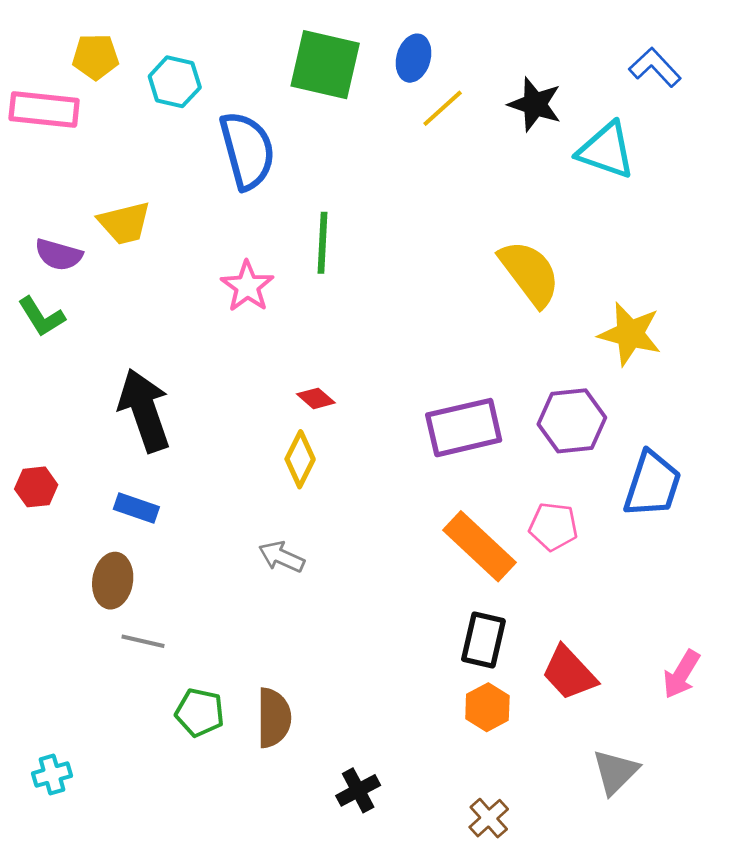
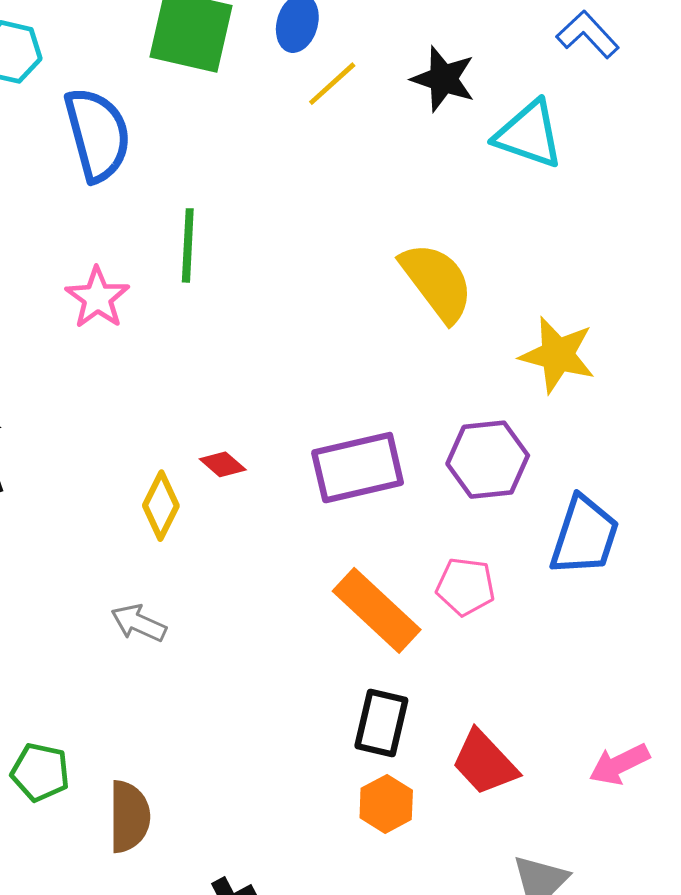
red diamond: (316, 398) -> (223, 464), moved
pink arrow: (681, 674) -> (619, 764), turned 33
green pentagon: (200, 713) -> (40, 772), moved

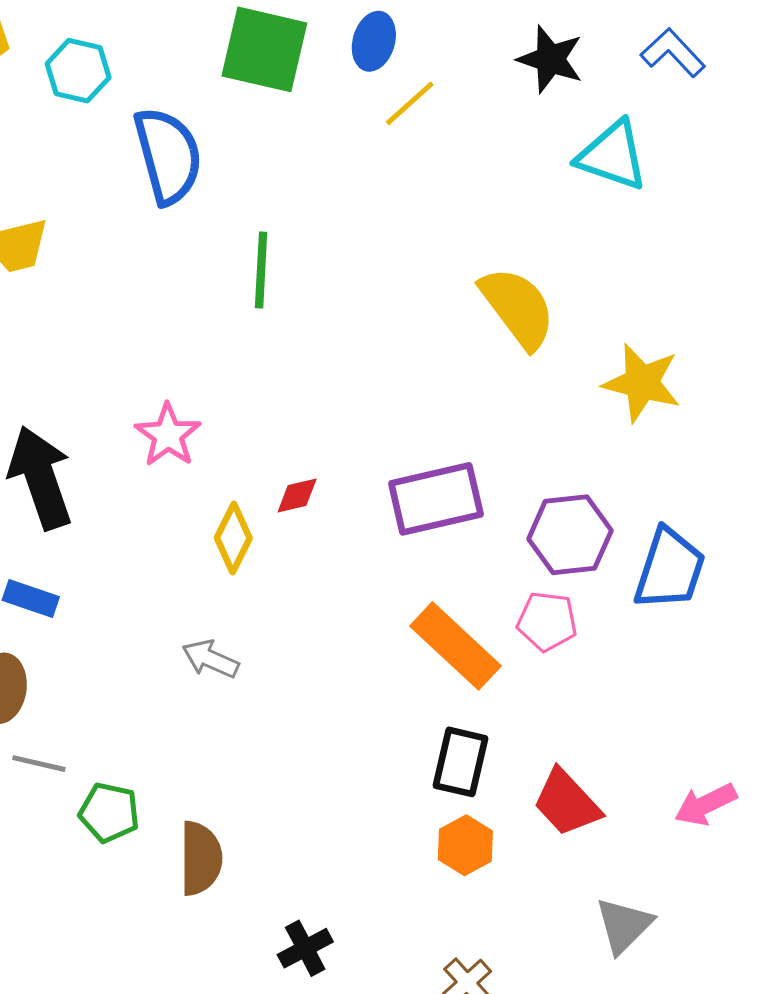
black star: (443, 79) -> (550, 59), moved
pink star: (97, 298) -> (168, 435), moved
purple hexagon: (488, 460) -> (570, 535), moved
red diamond: (223, 464) -> (297, 496), turned -54

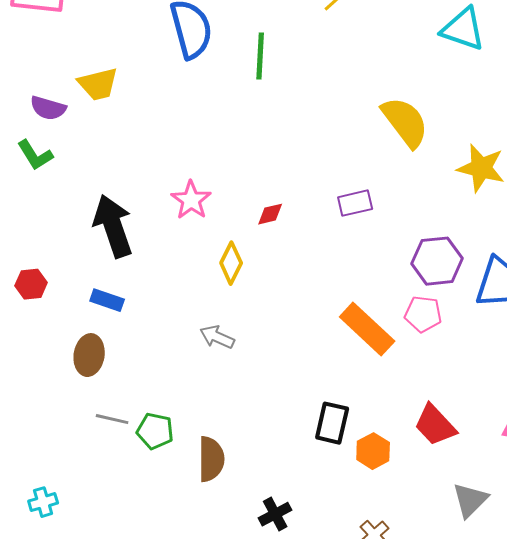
green line: (261, 270) -> (260, 56), moved
red diamond: (297, 496) -> (270, 214), moved
purple rectangle: (436, 499) -> (355, 203), moved, size x0.6
black rectangle: (460, 762) -> (332, 423), moved
gray line: (39, 764) -> (112, 419), moved

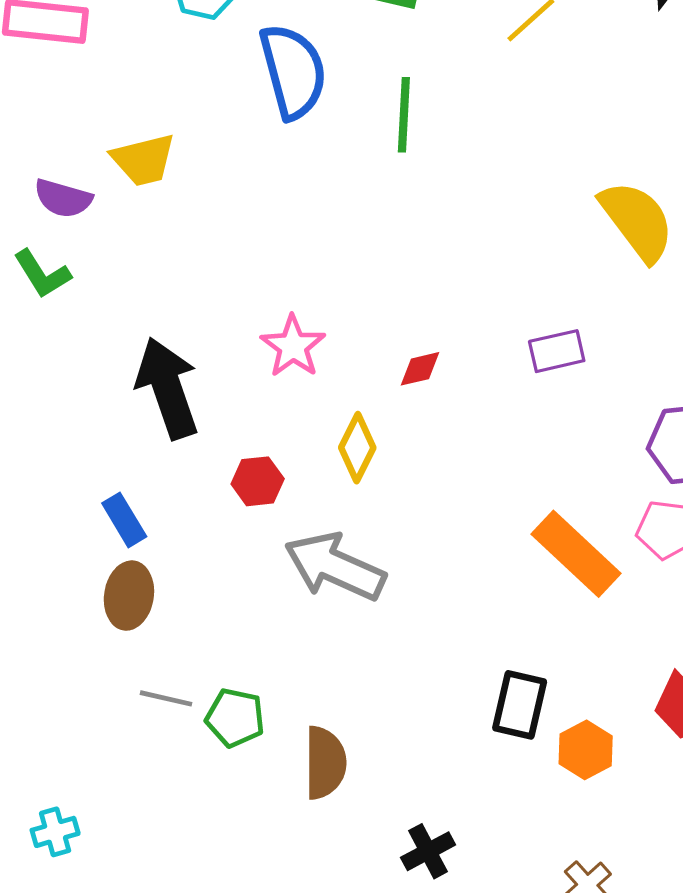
red hexagon: (31, 284) -> (258, 481), moved
blue rectangle: (107, 300) -> (124, 520), moved, turned 40
gray arrow: (217, 337) -> (335, 567), size x1.8

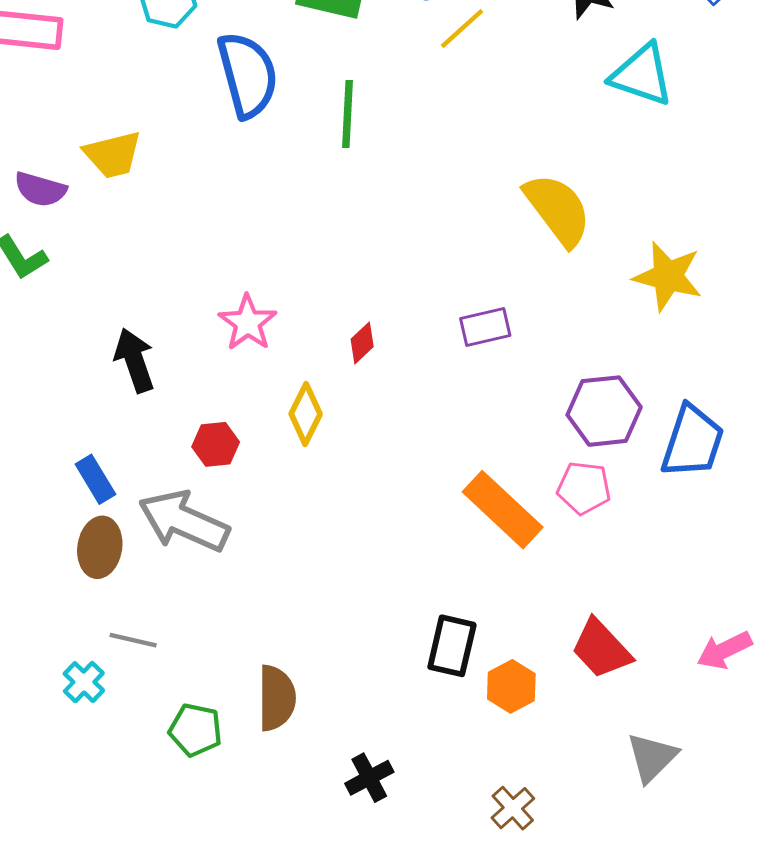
red diamond: (420, 369) -> (362, 343), turned -30
black arrow: (168, 388) -> (135, 360), size x0.7
gray arrow: (335, 567) -> (184, 521), moved
green pentagon: (235, 718) -> (195, 730), moved
cyan cross: (55, 832) -> (84, 682), moved, turned -30

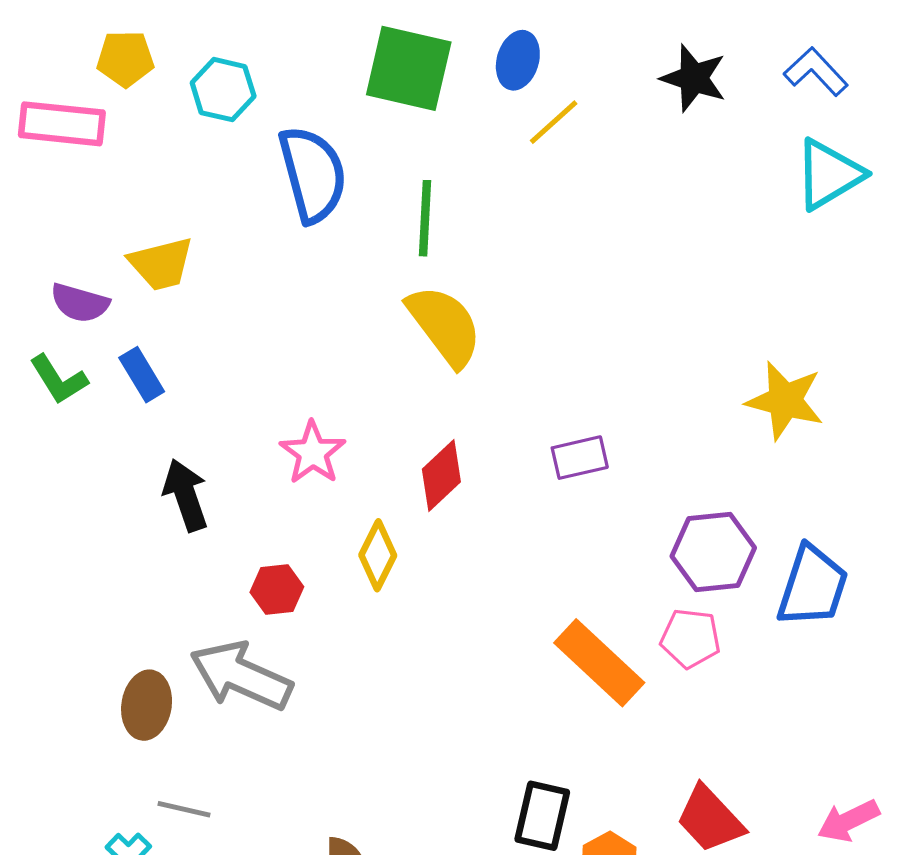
cyan triangle: (642, 75) -> (829, 174), moved, turned -50
yellow semicircle: (558, 210) -> (445, 326), moved
red diamond: (362, 343) -> (441, 475), size x1.5
blue rectangle: (95, 479) -> (142, 375), moved

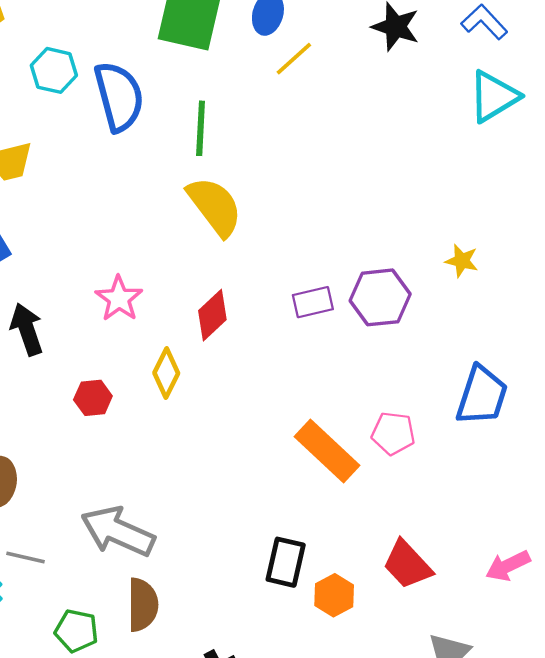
cyan hexagon: (223, 90) -> (54, 70), moved
yellow star: (785, 401) -> (462, 261), size x0.6
purple hexagon: (713, 552) -> (380, 297), moved
gray arrow: (241, 676) -> (118, 531), moved

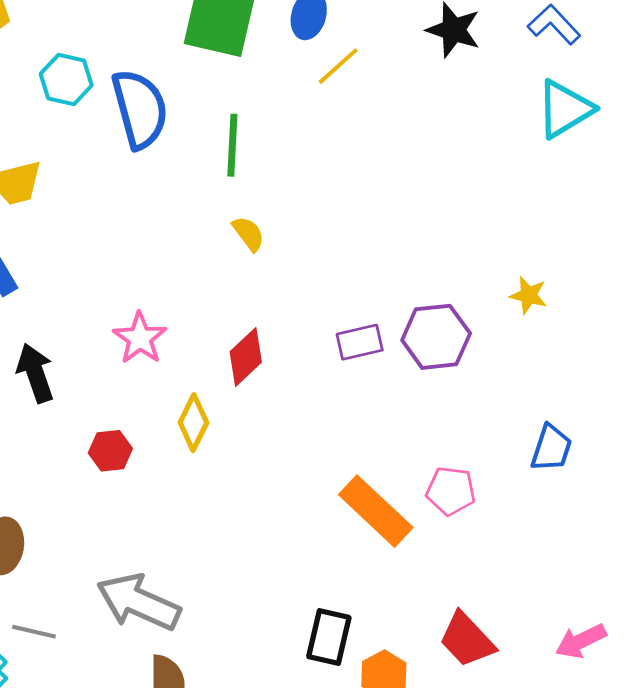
yellow semicircle: (215, 206) -> (248, 234), size x0.5
blue trapezoid: (482, 396) -> (551, 448), size x0.7

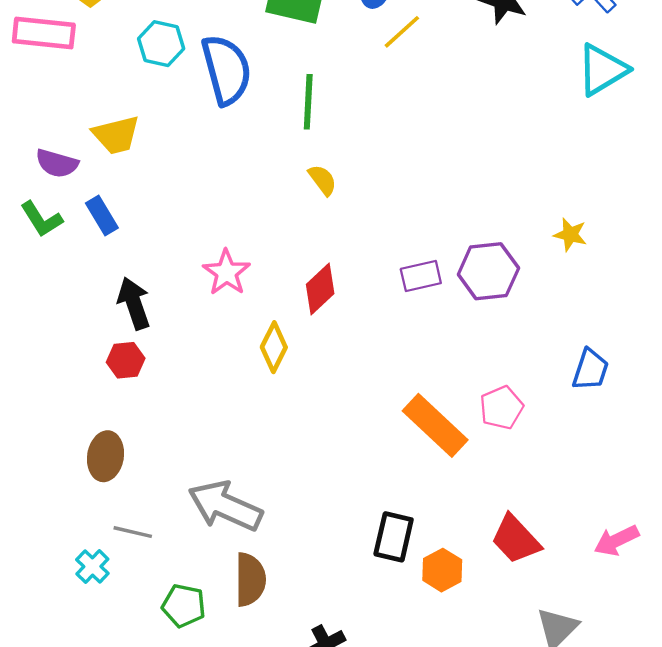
red hexagon: (110, 451) -> (126, 360), moved
pink pentagon: (451, 491) -> (501, 408), turned -30

